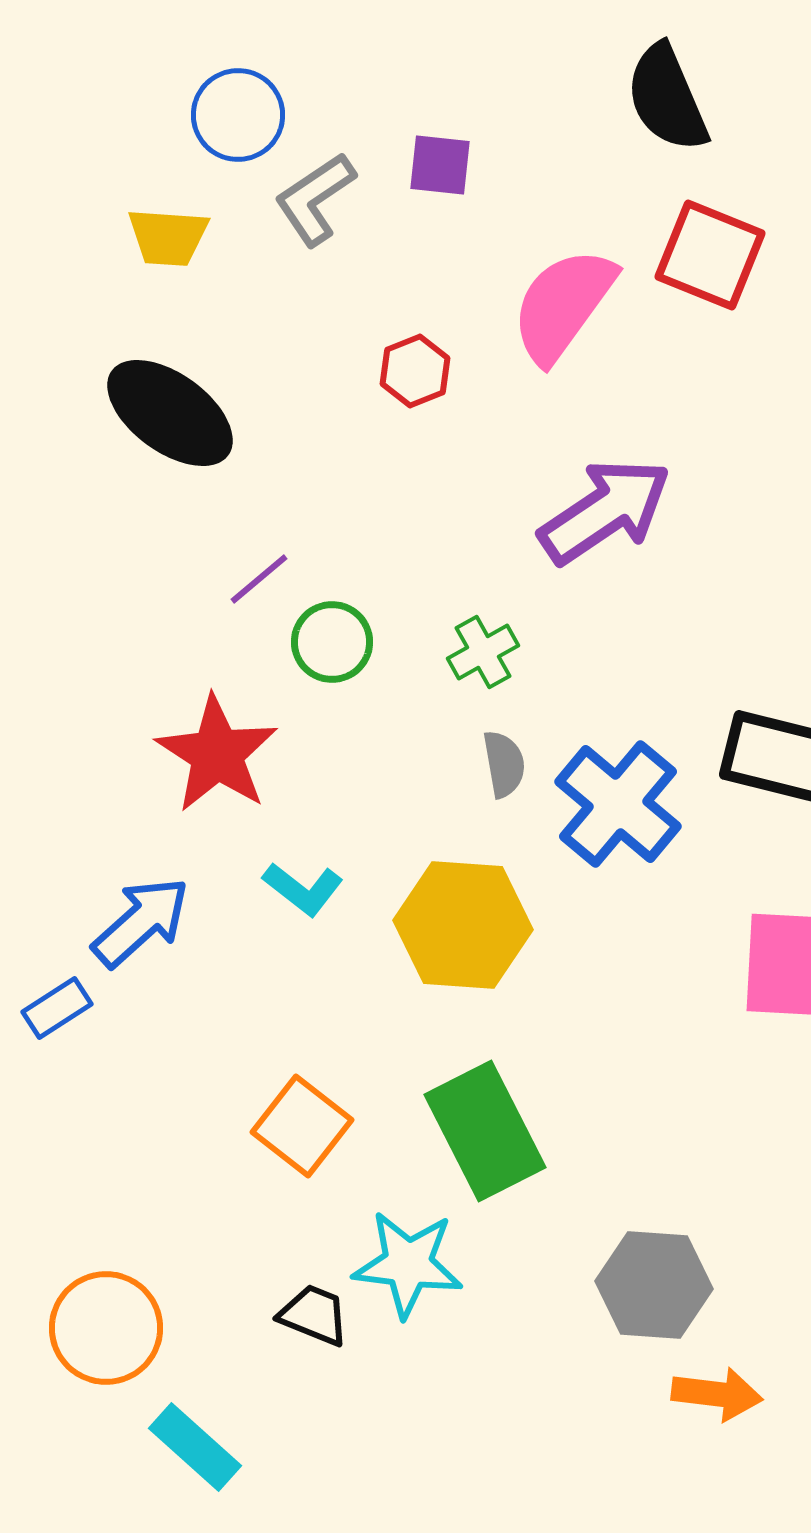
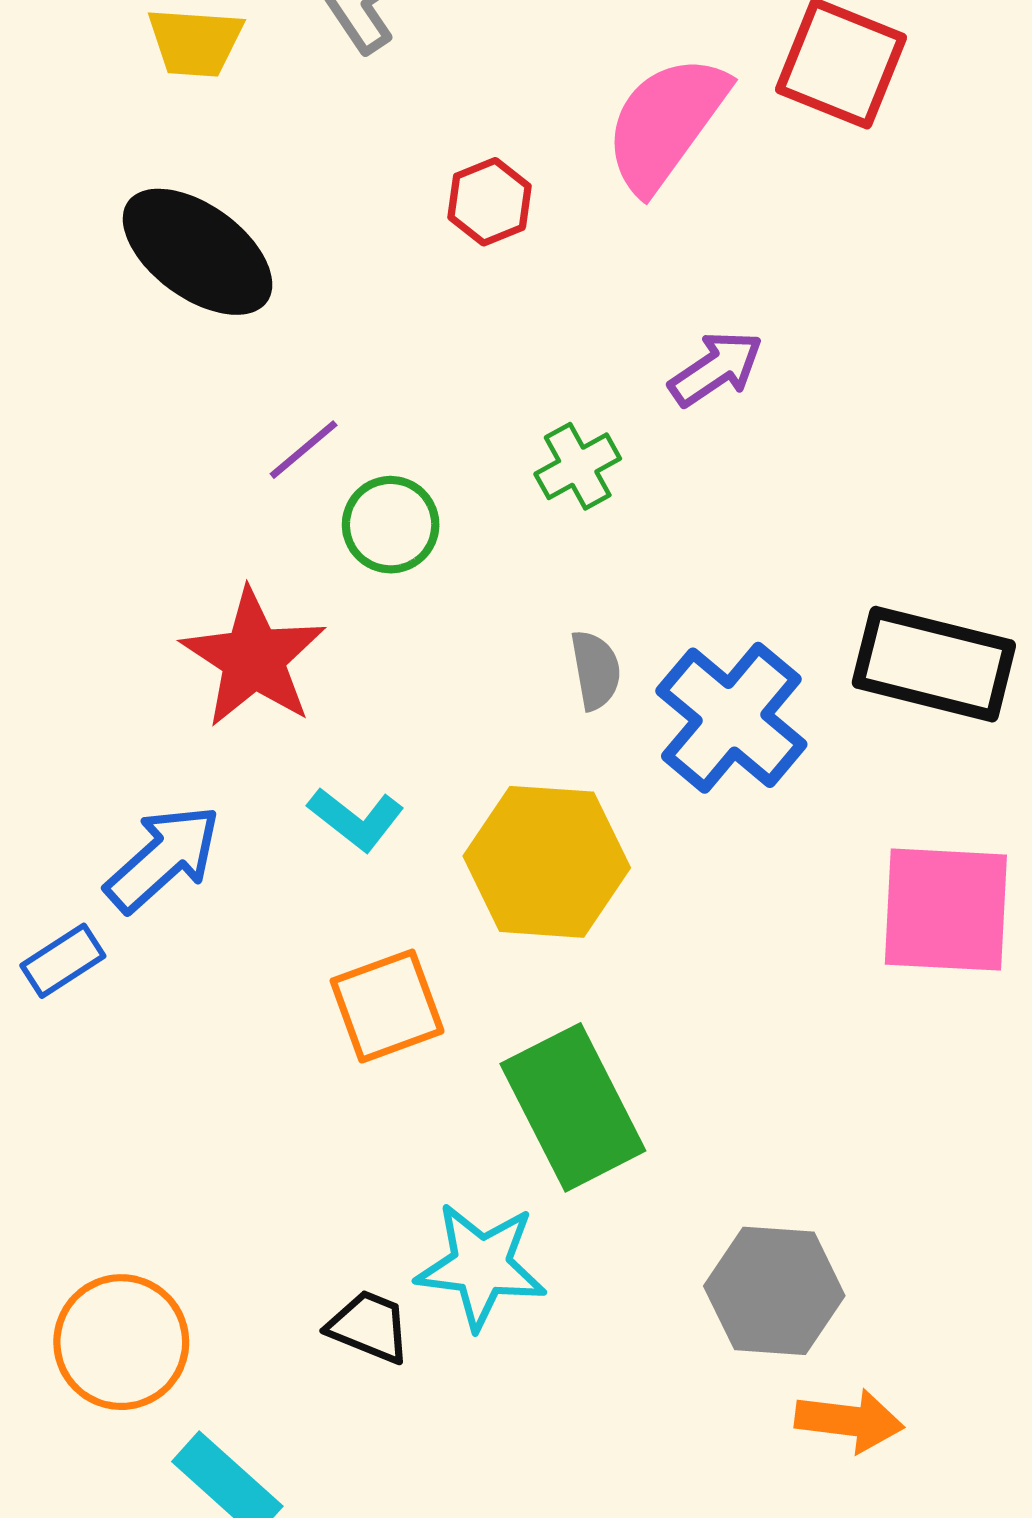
purple arrow: (605, 511) -> (716, 369), size x0.6
green cross: (483, 652) -> (578, 466), moved
orange square: (302, 1126) -> (387, 1006), moved, turned 32

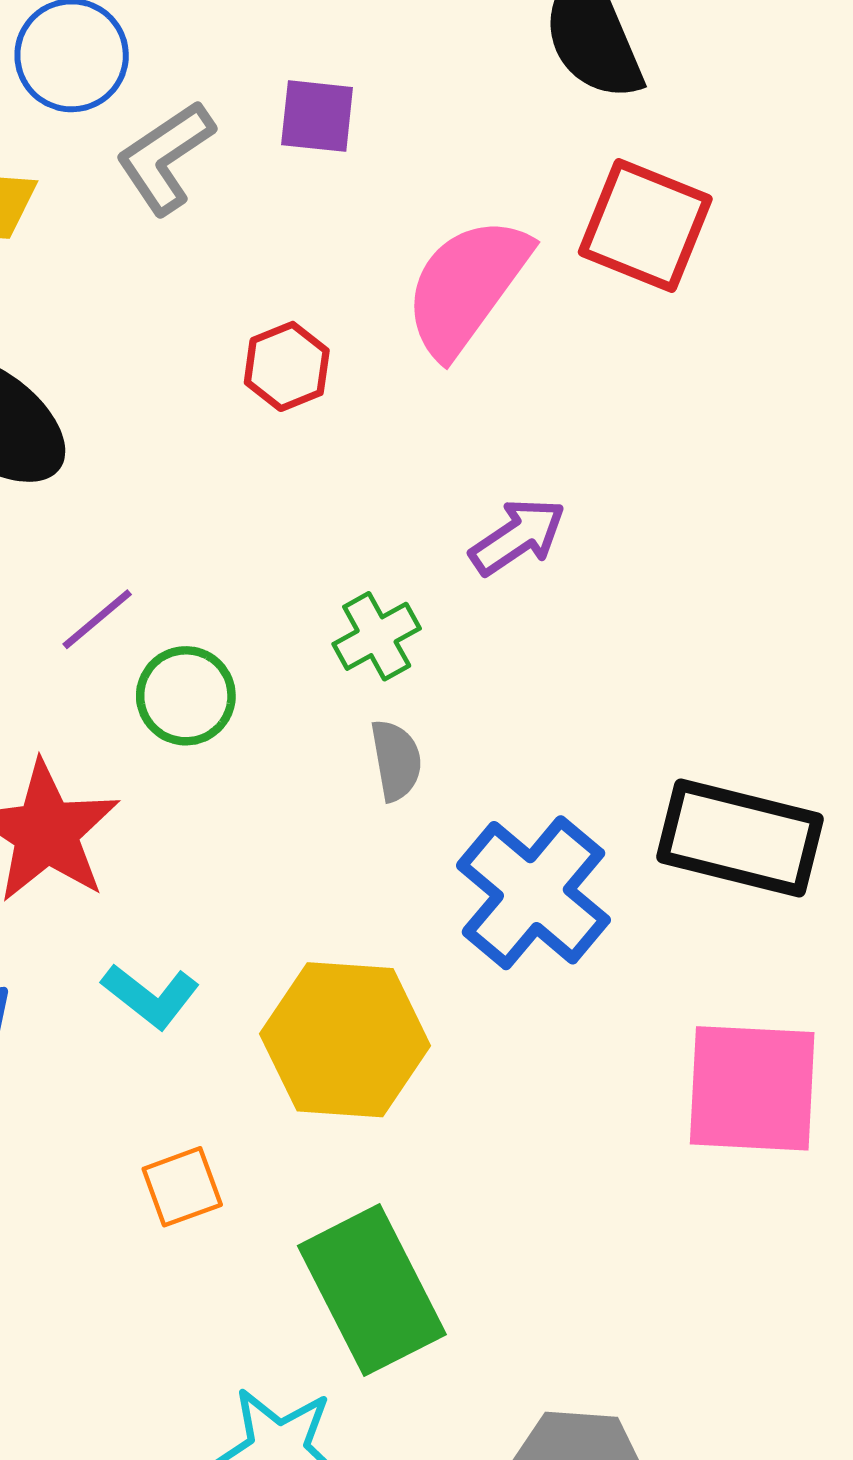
gray semicircle: (596, 670) -> (396, 760), moved
orange square: (387, 1006) -> (182, 1187), size x0.7

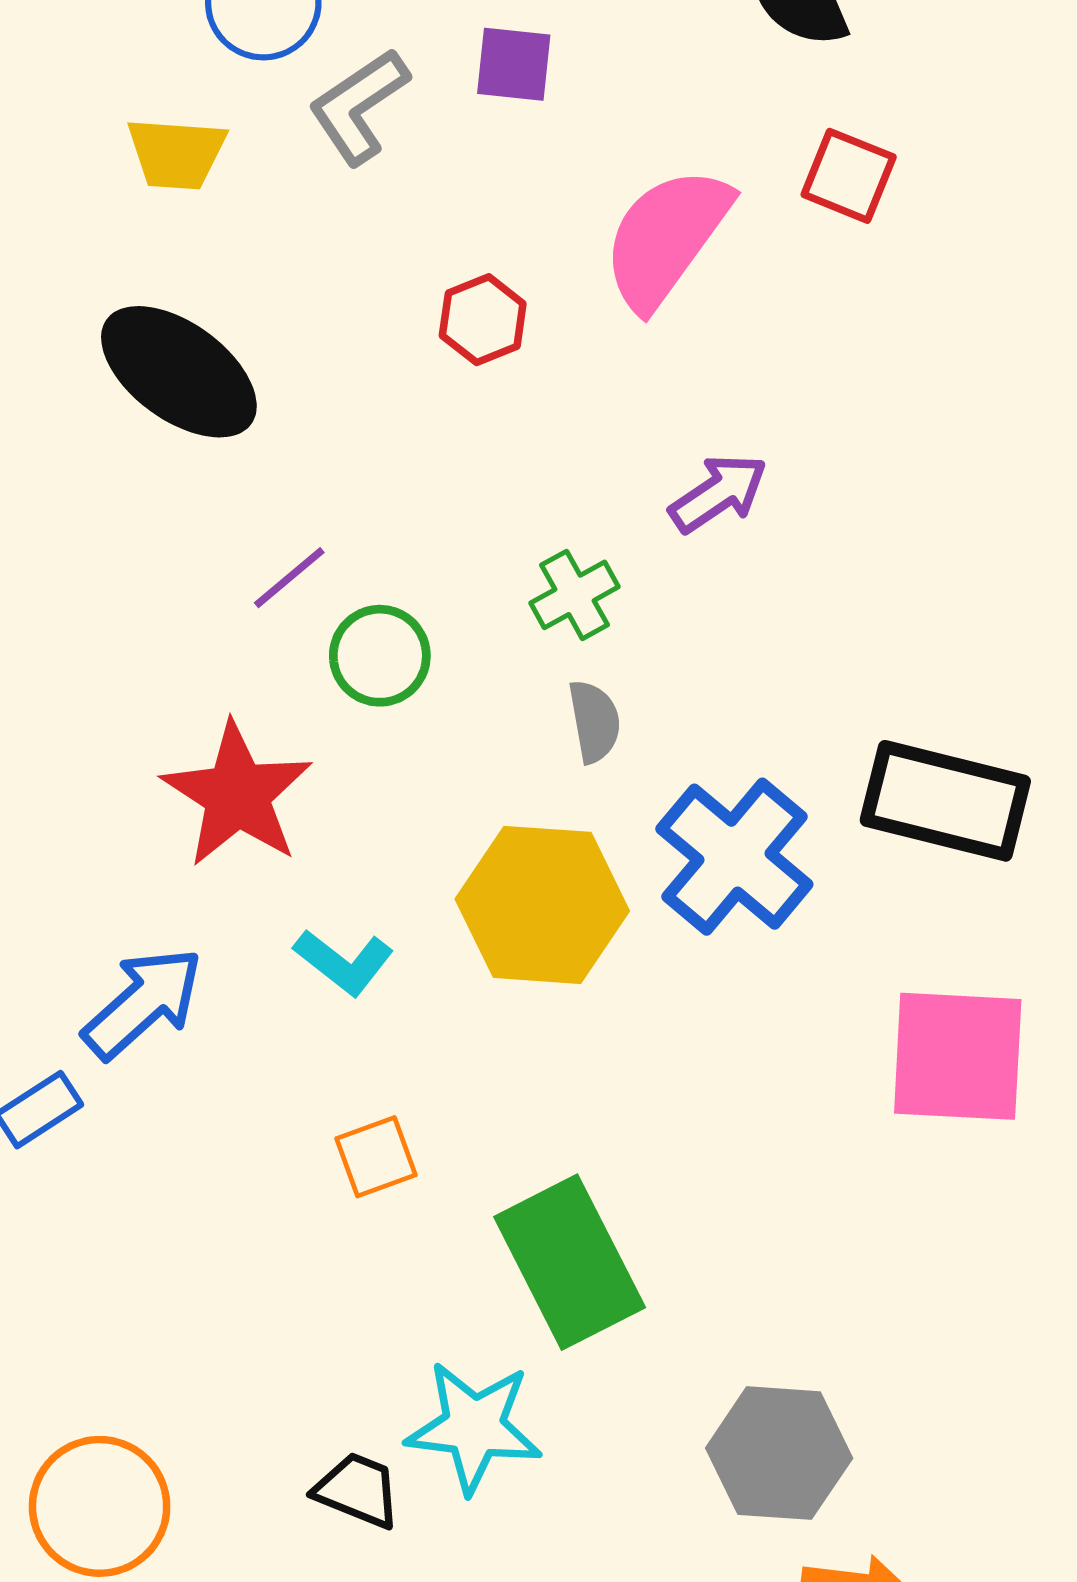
red square: (645, 225) -> (849, 176), size x0.7
yellow hexagon: (345, 1040) -> (542, 905), moved

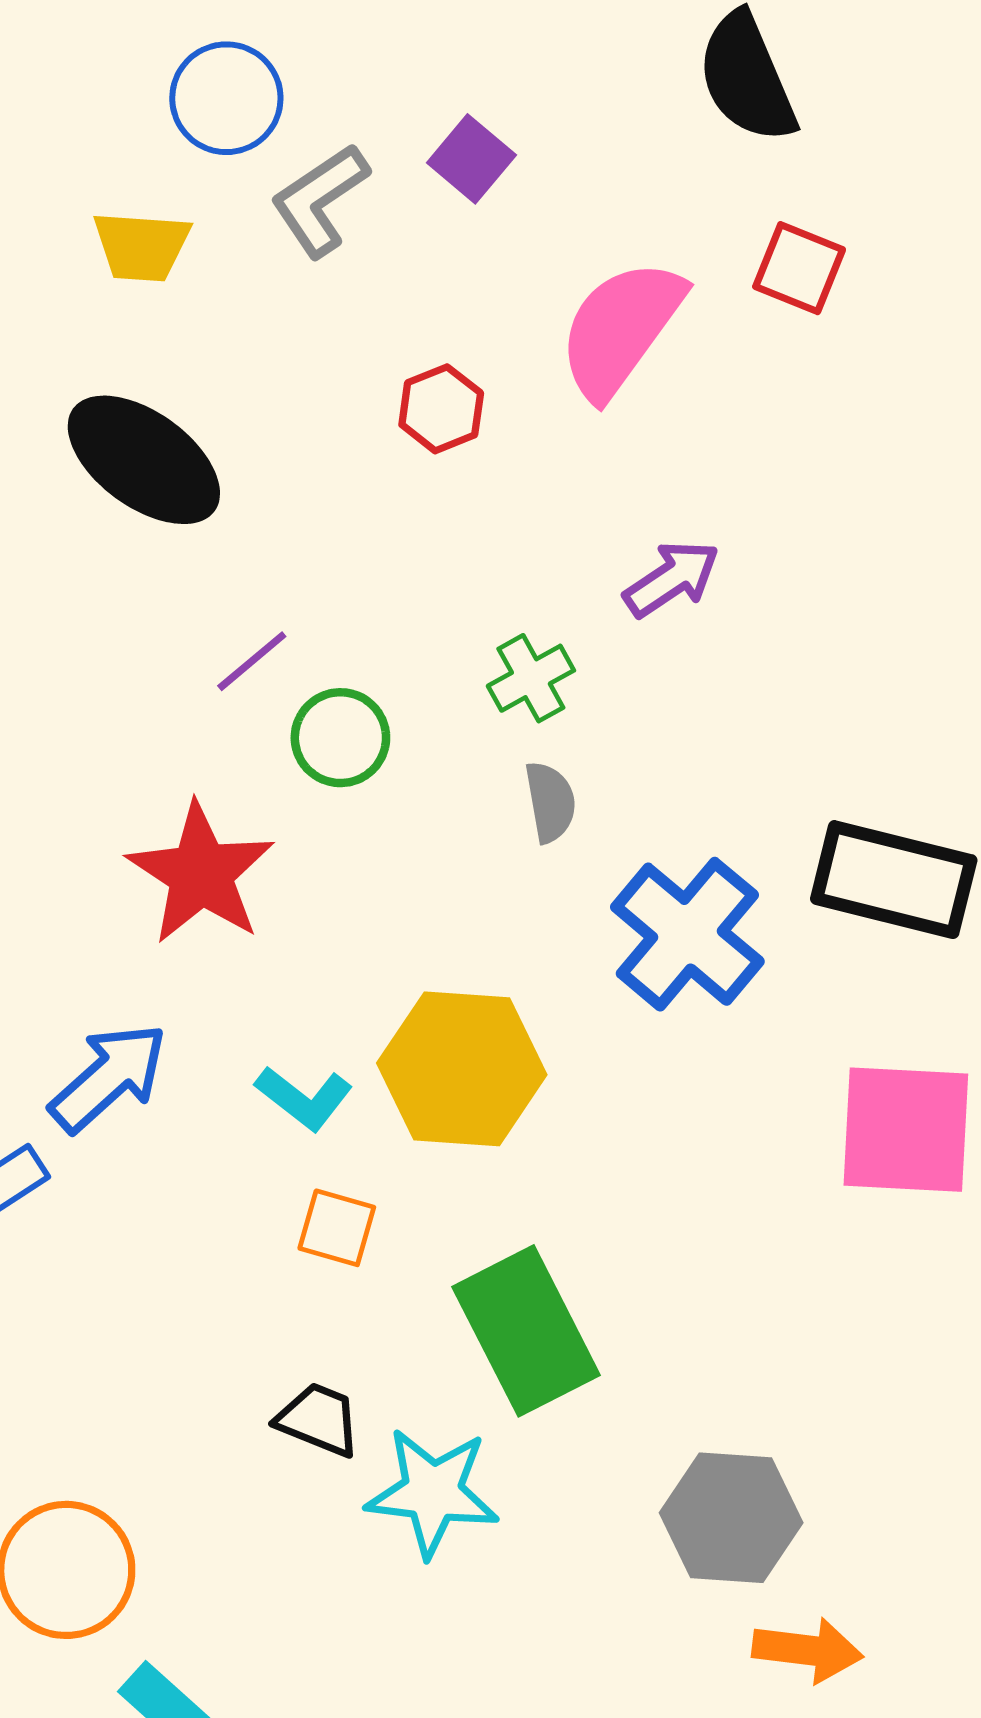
purple square: (514, 64) -> (471, 159), turned 34
yellow hexagon: (542, 905) -> (462, 1069), moved
cyan L-shape: (344, 962) -> (304, 1098), moved
orange square: (376, 1157) -> (337, 1228), turned 36
black trapezoid: (357, 1490) -> (319, 1420), moved

